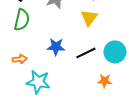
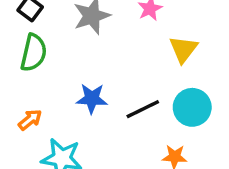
yellow triangle: (89, 18) -> (183, 49), moved
orange arrow: (20, 59) -> (30, 120), turned -32

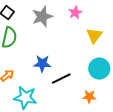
black line: (143, 109) -> (61, 79), moved

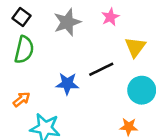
black line: (61, 79) -> (101, 69), moved

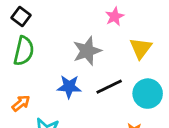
gray star: (67, 22) -> (87, 51), moved
black line: (101, 69) -> (109, 87), moved

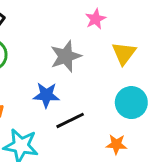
black line: (109, 87) -> (70, 120), moved

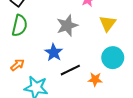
blue star: (46, 95) -> (54, 52), turned 30
orange star: (116, 144) -> (95, 79), moved

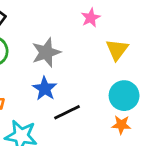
gray star: (67, 26) -> (46, 52), moved
orange star: (95, 79) -> (121, 125), moved

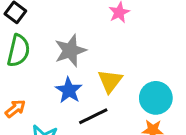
yellow triangle: (117, 50) -> (110, 81), moved

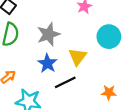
cyan circle: (156, 98) -> (109, 37), moved

